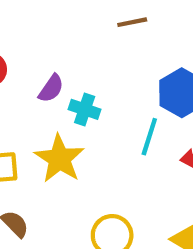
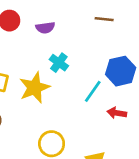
purple semicircle: (51, 88) -> (45, 28), moved, turned 30

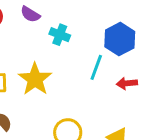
purple semicircle: (45, 28) -> (30, 14), turned 54
cyan cross: (59, 63) -> (60, 35), moved

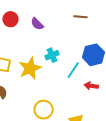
cyan cross: (60, 35) -> (52, 55), moved, turned 32

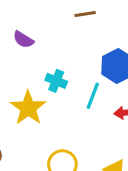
cyan cross: (52, 55) -> (56, 81), turned -32

